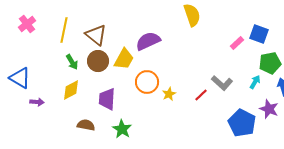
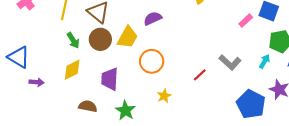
purple semicircle: (148, 41) -> (153, 18), size x0.7
yellow star: (169, 94) -> (164, 96), moved
red line: (201, 95) -> (200, 75), moved

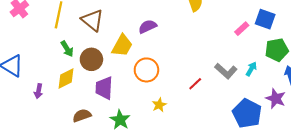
brown circle: (100, 39) -> (91, 59), moved
cyan arrow: (265, 61) -> (251, 69), moved
purple arrow: (37, 82) -> (38, 91), moved, turned 96
brown semicircle: (88, 106) -> (82, 115), turned -30

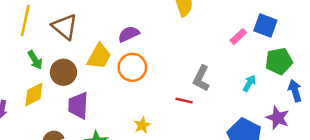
orange circle: (146, 70) -> (132, 67), moved
gray L-shape: (226, 71) -> (201, 78), moved, turned 75
red line: (195, 84) -> (184, 101), turned 56

